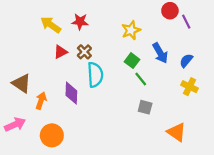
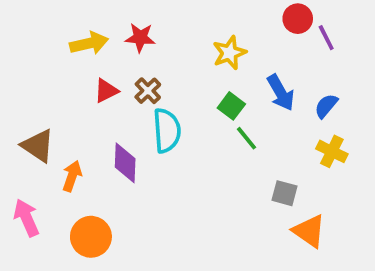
yellow arrow: (51, 25) -> (89, 43), turned 132
gray square: (145, 107) -> (284, 193), moved
pink arrow: (15, 125) -> (26, 218), turned -90

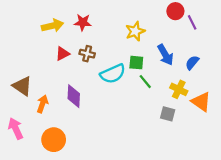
brown cross: (148, 91) -> (87, 54), turned -32
green square: (231, 106) -> (136, 63), turned -32
cyan semicircle: (167, 131) -> (113, 74), moved, turned 70
yellow cross: (332, 151) -> (179, 89), moved
orange triangle: (309, 231) -> (201, 102), moved

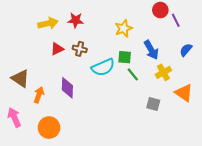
blue semicircle: (192, 63) -> (186, 50), moved
yellow cross: (179, 89) -> (163, 72), moved, turned 35

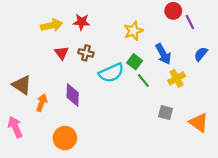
red triangle: (57, 49) -> (62, 53), turned -40
green square: (125, 57) -> (135, 62), turned 32
orange triangle: (184, 93) -> (199, 123), moved
orange circle: (49, 128) -> (65, 138), moved

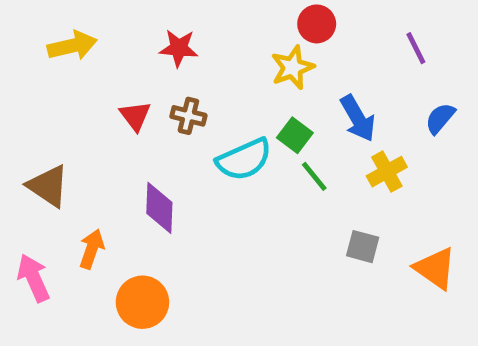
red circle: (173, 11) -> (317, 24), moved
yellow arrow: (52, 25) -> (72, 46), moved
orange arrow: (42, 103) -> (92, 249), moved

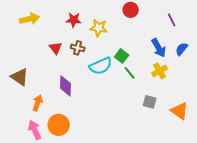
yellow star: (292, 67) -> (99, 28), moved, turned 30
blue arrow: (358, 118) -> (159, 48), moved
pink arrow: (34, 278) -> (35, 130), moved

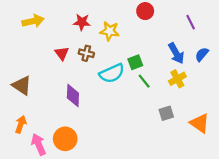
green square: (122, 56) -> (135, 62), turned 32
gray square: (150, 102) -> (166, 113), turned -32
orange arrow: (38, 103) -> (21, 124), moved

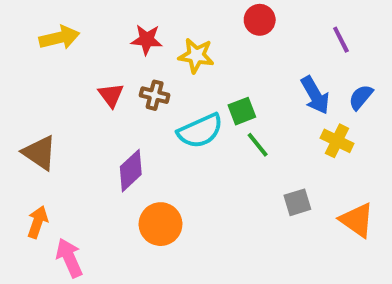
yellow cross: (177, 79) -> (337, 141), moved, turned -35
purple diamond: (73, 95) -> (131, 171), turned 45
orange circle: (65, 139) -> (161, 224), moved

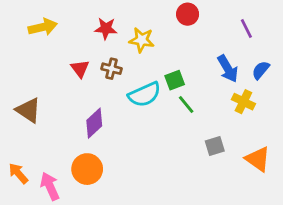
orange arrow: (38, 222) -> (18, 173), moved, turned -60
orange circle: (161, 224) -> (87, 169), moved

